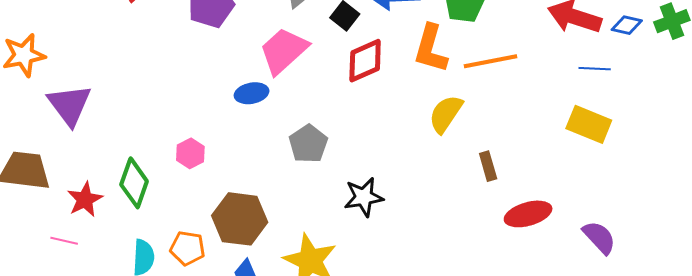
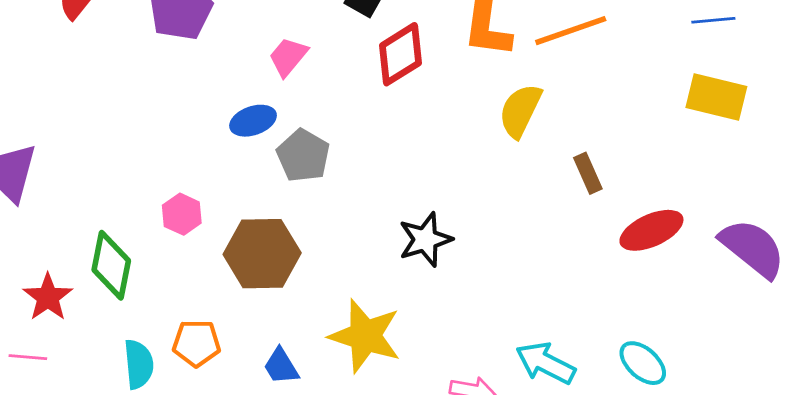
pink trapezoid: (284, 51) -> (288, 57), size x0.6
gray pentagon: (308, 144) -> (303, 156), moved
brown hexagon: (240, 219) -> (262, 254), moved
purple semicircle: (599, 237) -> (753, 248), size x1.4

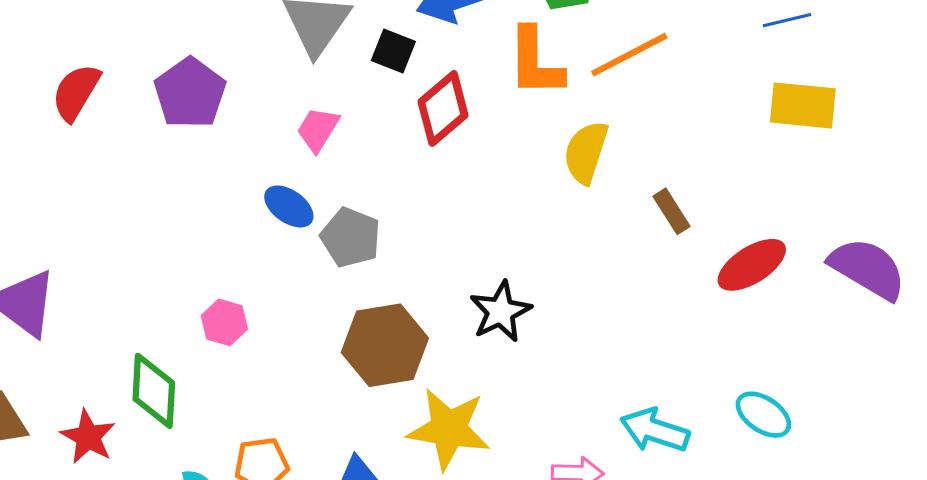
blue ellipse: (253, 121) -> (289, 206), turned 63
brown hexagon: (262, 254) -> (385, 345), moved

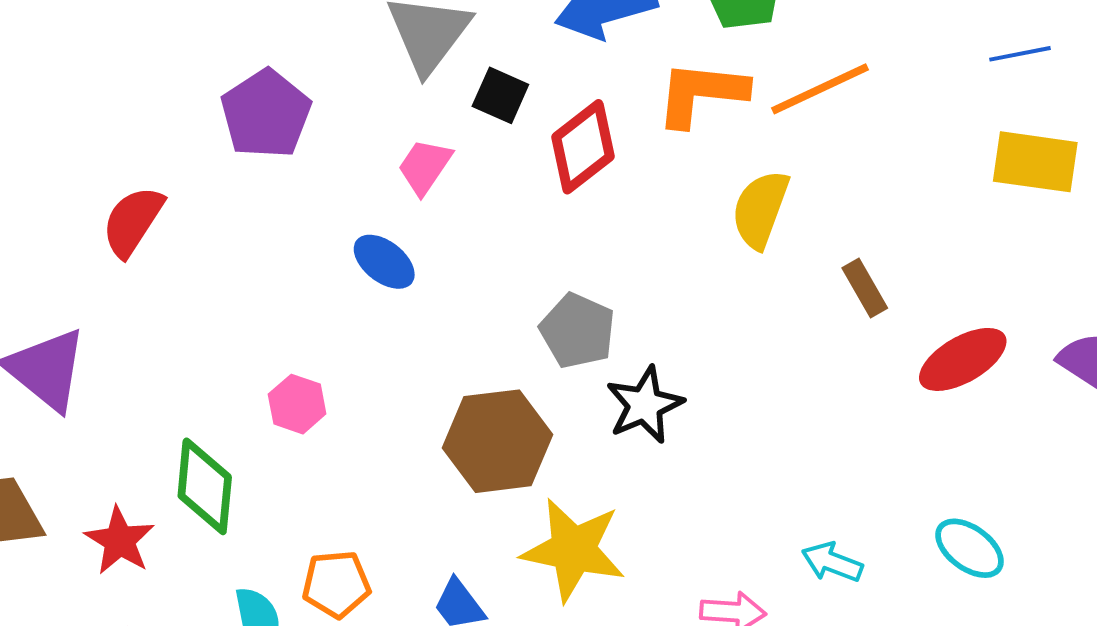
black square: (393, 51) -> (500, 95), moved
orange L-shape: (535, 62) -> (701, 93), turned 94
red semicircle: (76, 92) -> (133, 221), moved
gray pentagon: (351, 237) -> (578, 331), moved
cyan arrow: (655, 430) -> (832, 562), size x0.7

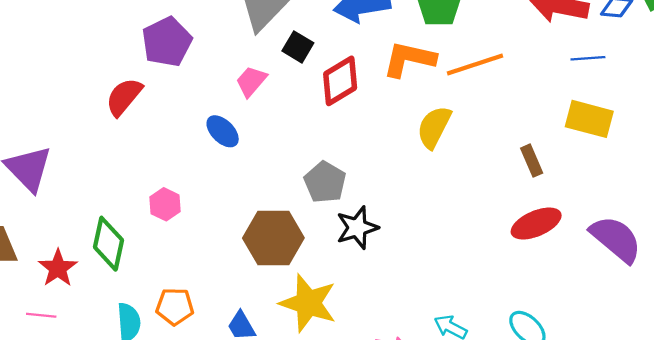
red semicircle: (133, 221) -> (124, 97), moved
brown rectangle: (865, 288) -> (532, 161), moved

